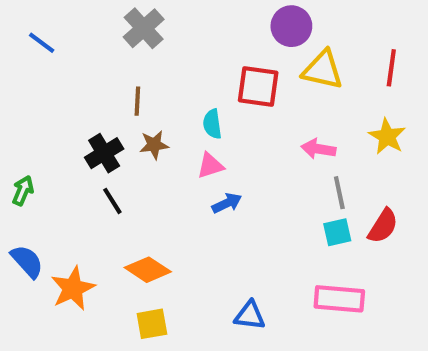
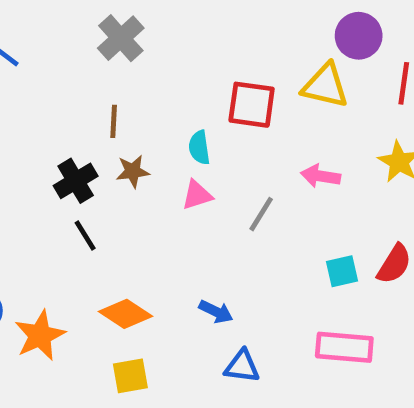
purple circle: (291, 26) -> (359, 36), moved
gray line: (339, 193) -> (261, 214), moved, turned 44
blue arrow: (227, 203) -> (216, 312), moved, turned 52

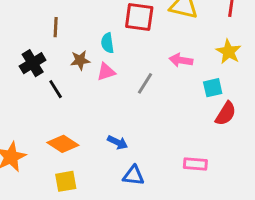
brown star: (133, 171) -> (80, 60), moved
black line: (85, 236) -> (56, 89), moved
cyan square: (342, 271) -> (213, 88), moved
pink rectangle: (344, 347) -> (195, 164), size x0.7

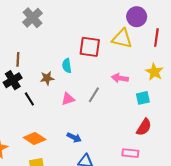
brown line: (56, 27) -> (18, 59), moved
pink triangle: (106, 72) -> (68, 99), moved
red semicircle: (226, 114) -> (144, 127), moved

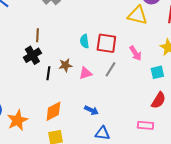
red square: (90, 47) -> (106, 43), moved
brown star: (47, 78) -> (65, 65), moved
pink arrow: (120, 78) -> (135, 53), turned -133
black line: (29, 99) -> (48, 73), turned 40
orange diamond: (35, 139) -> (53, 111), turned -60

